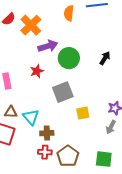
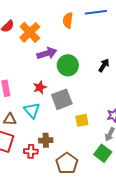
red star: (37, 71) -> (40, 87), moved
cyan triangle: (31, 117) -> (32, 110), moved
red cross: (45, 152) -> (31, 151), moved
green square: (104, 159) -> (103, 153), moved, turned 30

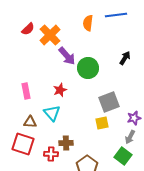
purple arrow: (47, 53) -> (67, 56), turned 66
black arrow: (104, 65) -> (125, 58), moved
gray square: (62, 99) -> (109, 102), moved

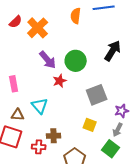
purple arrow: (67, 56) -> (48, 60), moved
black arrow: (125, 58) -> (113, 51), size x1.5
red star: (60, 90) -> (60, 81), moved
yellow square: (102, 123) -> (90, 125), moved, turned 32

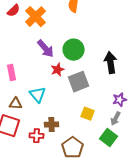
black arrow: (113, 51) -> (111, 63), moved, turned -40
gray square: (97, 95) -> (79, 82), moved

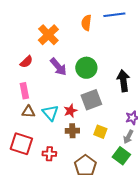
red semicircle: (14, 11) -> (26, 62), moved
red star: (58, 70) -> (70, 111), moved
brown triangle: (16, 104) -> (28, 112), moved
brown cross: (52, 125) -> (72, 131), moved

